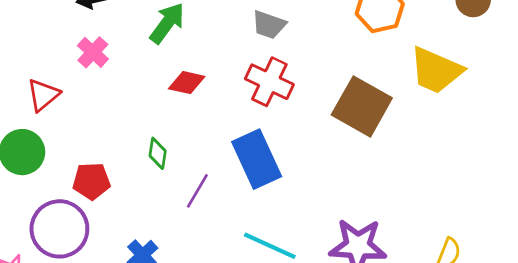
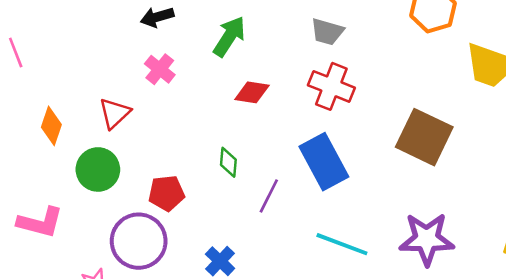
brown square: (362, 106) -> (424, 137), moved

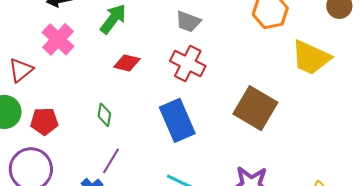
pink cross: (160, 69) -> (58, 39), size x1.4
red pentagon: (166, 193) -> (44, 121), moved
purple line: (269, 196) -> (111, 161), moved

